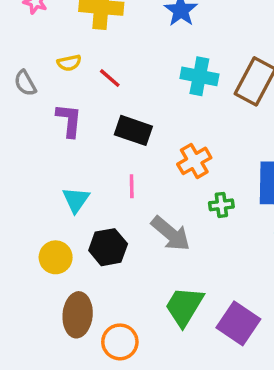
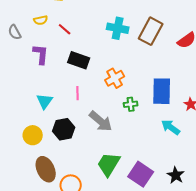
brown ellipse: (78, 315) -> (46, 169), turned -30

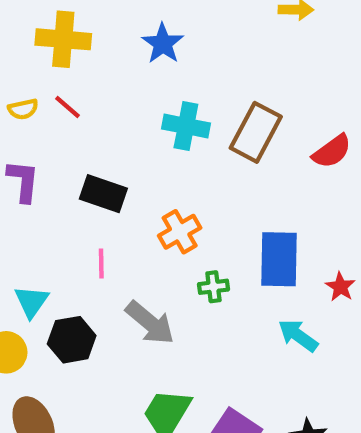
red line: (65, 29) -> (67, 107), moved
cyan triangle: (45, 101) -> (32, 302), moved

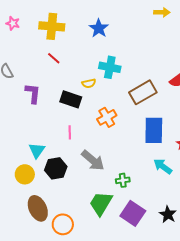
yellow semicircle: (23, 109) -> (89, 83), moved
brown rectangle: (256, 132) -> (143, 92), moved, turned 32
green cross: (213, 287) -> (123, 180), moved

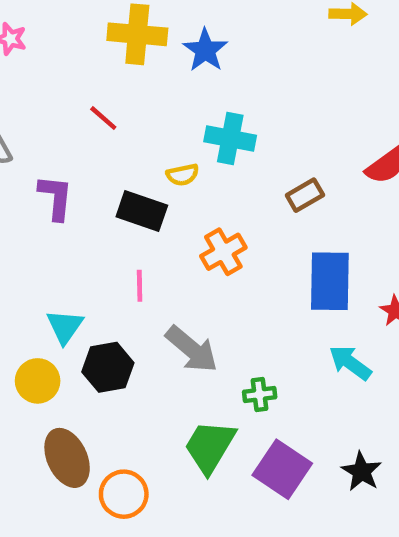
yellow cross: (52, 26) -> (137, 34), moved
brown rectangle: (143, 92) -> (305, 195), size x0.6

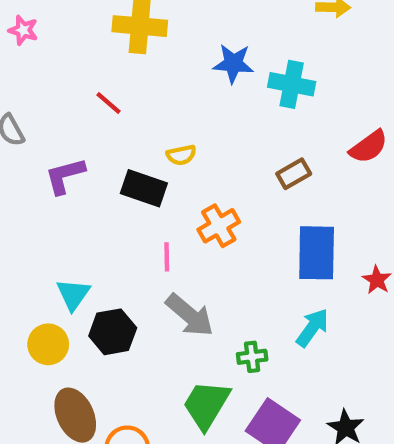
blue star: (205, 50) -> (233, 63), moved, turned -30
cyan cross: (230, 138) -> (292, 84), moved
purple L-shape: (56, 197) -> (65, 176), turned -111
pink line: (140, 286) -> (167, 257), moved
cyan arrow: (350, 363) -> (312, 328), moved, turned 90

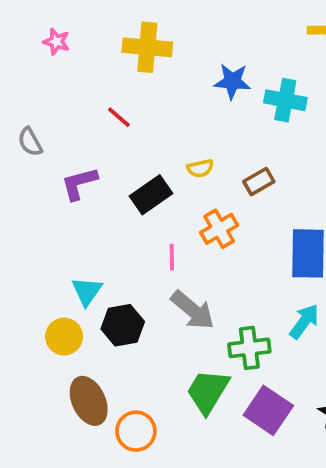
pink star: (23, 30) -> (57, 42), moved
yellow semicircle: (181, 155) -> (200, 168), moved
brown rectangle: (294, 174) -> (259, 182), moved
black rectangle: (144, 188) -> (151, 195), turned -54
green cross: (252, 357) -> (249, 348), size x1.5

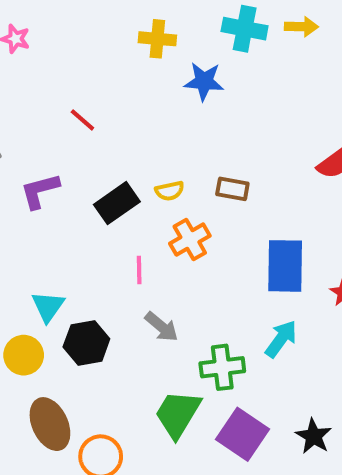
yellow cross: (147, 47) -> (157, 39), moved, size x0.7
cyan cross: (285, 100) -> (245, 29), moved
yellow semicircle: (200, 168) -> (170, 191), moved
brown rectangle: (259, 182) -> (232, 189), turned 40
gray arrow: (193, 310) -> (161, 327), size x0.7

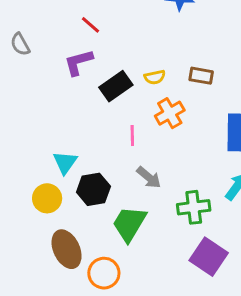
purple L-shape: (40, 191) -> (78, 62), moved
green trapezoid: (178, 414) -> (129, 224), moved

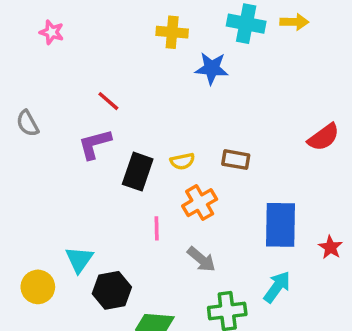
black rectangle: (116, 86) -> (138, 172), turned -36
gray arrow: (149, 177) -> (201, 259), moved
yellow circle: (47, 198) -> (38, 287), moved

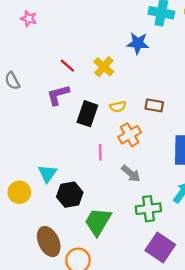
yellow cross: (172, 32) -> (104, 67), moved, turned 36

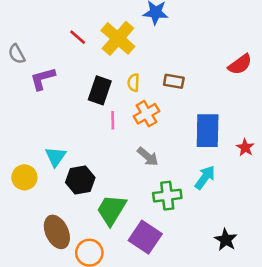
yellow cross: (104, 67) -> (118, 38), size x1.5
purple L-shape: (58, 95) -> (43, 79), moved
yellow semicircle: (118, 107) -> (134, 83), turned 105
pink line: (100, 152) -> (113, 120), moved
purple square: (160, 247) -> (145, 237), moved

